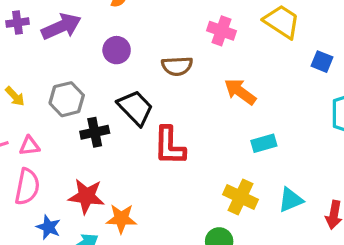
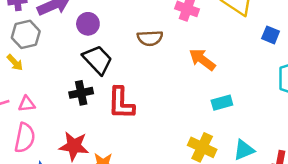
purple circle: (117, 50) -> (88, 24), moved
gray hexagon: (67, 99) -> (26, 34), moved
black trapezoid: (135, 108) -> (98, 60), moved
red L-shape: (169, 146) -> (121, 103), moved

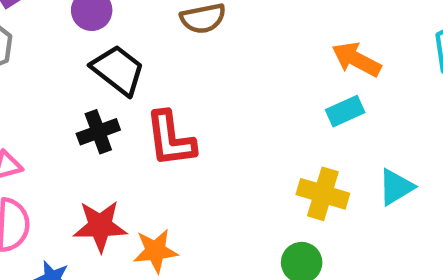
orange arrow: (202, 60) -> (356, 59), moved

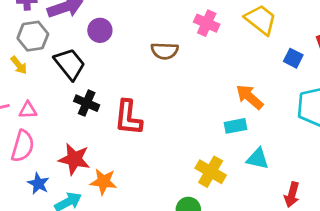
black trapezoid: (118, 70) -> (70, 64), moved
black cross: (98, 132) -> (87, 103), turned 30
cyan triangle: (396, 187) -> (258, 159), moved, turned 30

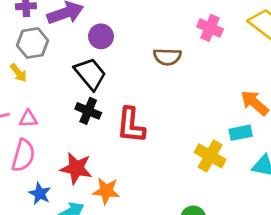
black trapezoid: (70, 64) -> (90, 74), moved
yellow cross: (211, 172) -> (210, 156), moved

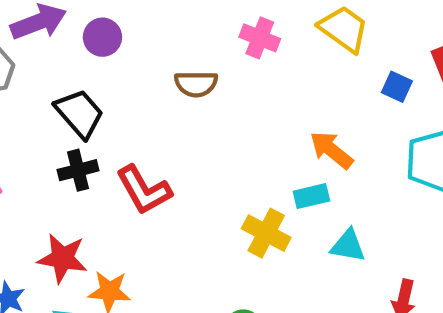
purple circle: (101, 36) -> (102, 37), moved
black cross: (88, 111) -> (78, 170), turned -35
red L-shape: (131, 125) -> (144, 190), turned -33

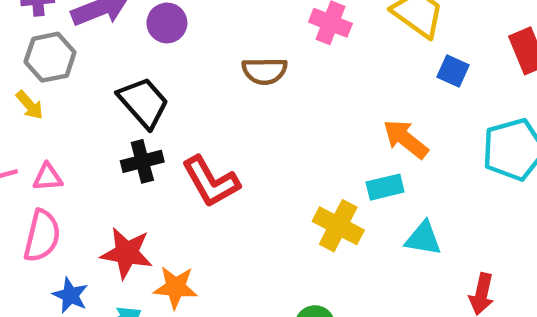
blue square: (397, 87) -> (453, 71), moved

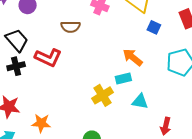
red L-shape: (211, 182) -> (48, 58), moved, turned -36
yellow cross: (338, 226) -> (102, 95), turned 30
orange star: (176, 287) -> (41, 123), moved

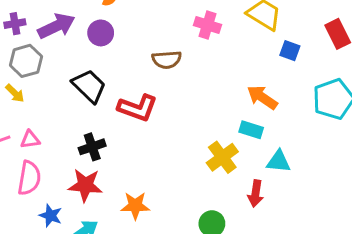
black cross: (16, 66) -> (92, 147), moved
cyan rectangle: (123, 79) -> (251, 130), turned 35
red arrow: (166, 126) -> (256, 194), moved

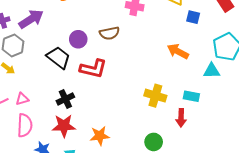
purple circle: (101, 33) -> (78, 39), moved
cyan rectangle: (251, 130) -> (191, 96), moved
yellow cross: (222, 157) -> (155, 96), turned -30
cyan triangle: (279, 161) -> (212, 71), moved

